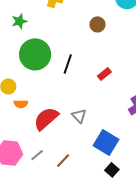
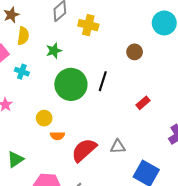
black line: (68, 64) -> (103, 81), moved
gray triangle: (79, 116) -> (118, 147), turned -49

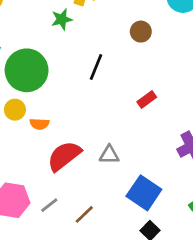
green star: (54, 51) -> (62, 19), moved
green circle: (71, 84) -> (27, 70), moved
orange semicircle: (58, 136) -> (39, 124), moved

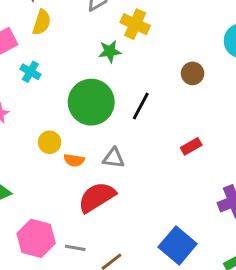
green circle: (27, 70) -> (91, 102), moved
gray triangle: (109, 155) -> (114, 158), moved
gray line: (49, 205) -> (75, 248), turned 42

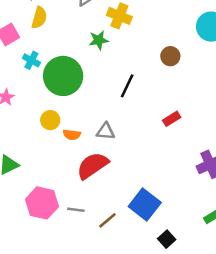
green circle: (91, 102) -> (63, 76), moved
blue square: (178, 245) -> (145, 205), moved

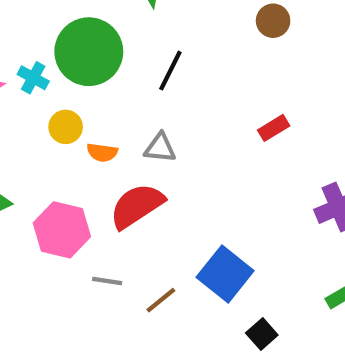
cyan cross: (31, 60) -> (33, 78), moved
black line: (127, 86) -> (170, 71), moved
pink hexagon: (42, 203) -> (62, 230), moved

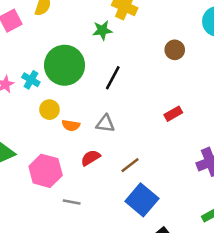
red semicircle: (137, 206) -> (91, 158), size x0.6
brown line: (161, 300) -> (130, 165), moved

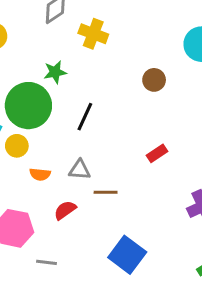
green star: (102, 30) -> (55, 72), moved
yellow circle: (49, 110) -> (17, 146), moved
brown line: (130, 165) -> (106, 192), moved, turned 42

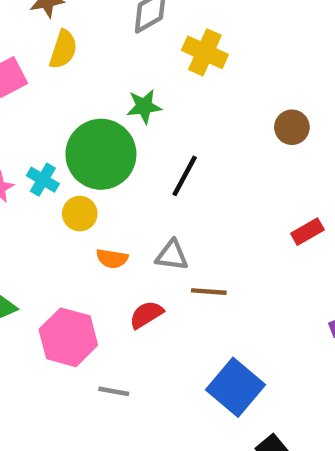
red rectangle: (157, 153) -> (307, 232), moved

